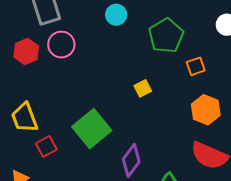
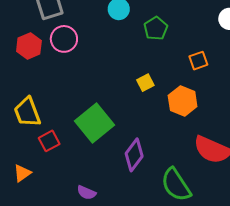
green pentagon: (166, 36) -> (156, 28), moved, size x0.7
orange hexagon: (206, 110) -> (183, 101), moved

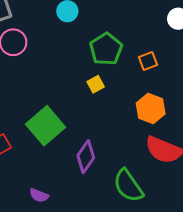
green pentagon: (156, 28) -> (106, 49), moved, size x1.4
orange hexagon: (183, 101) -> (151, 108), moved

